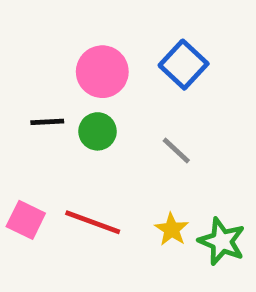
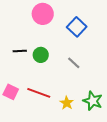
pink circle: (102, 72) -> (43, 14), moved
yellow star: (172, 229) -> (67, 103), moved

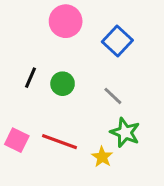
black line: (20, 51) -> (31, 78), turned -64
green star: (93, 101) -> (125, 132), moved

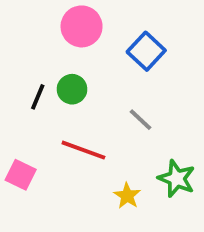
green circle: (63, 84) -> (72, 89), moved
green star: (125, 132) -> (177, 179), moved
red line: (59, 142) -> (83, 150), moved

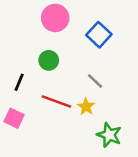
black line: (38, 97) -> (19, 82), moved
green star: (177, 179) -> (109, 135), moved
yellow star: (127, 196) -> (86, 107), moved

